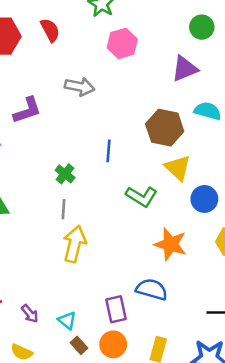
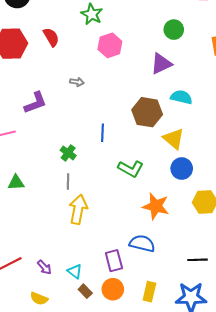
gray arrow: (80, 87) -> (77, 82), size x0.6
yellow triangle: (178, 168) -> (174, 139), moved

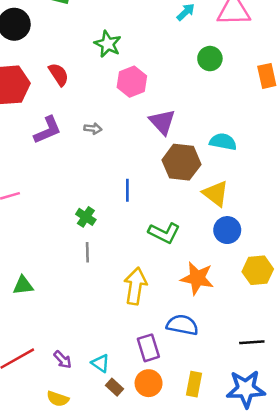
purple triangle: (161, 64) -> (162, 122), moved, turned -45
purple L-shape: (35, 103) -> (48, 130), moved
green triangle: (16, 183) -> (23, 285), moved
yellow arrow: (78, 209) -> (135, 286), moved

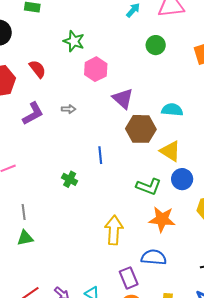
green L-shape: (164, 233) -> (149, 186), moved
gray line: (87, 252) -> (24, 212), moved

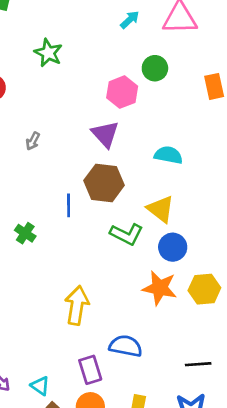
pink hexagon: (96, 69) -> (122, 92), moved
gray arrow: (69, 109) -> (33, 141), turned 112
brown hexagon: (141, 129) -> (104, 183), moved
green L-shape: (149, 186) -> (127, 234), moved
orange star: (162, 219) -> (160, 288), moved

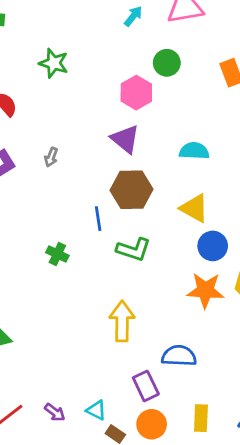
green L-shape: (127, 234) -> (134, 250), moved

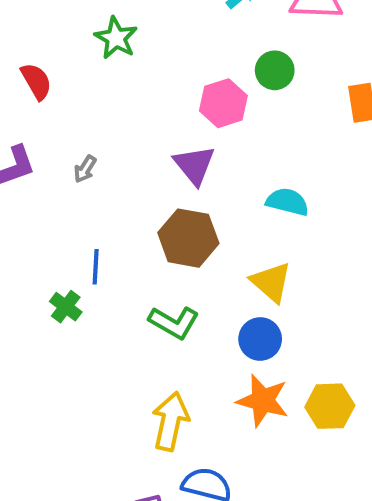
blue line: (98, 219) -> (96, 267), moved
blue circle: (213, 246) -> (260, 339), moved
yellow arrow: (122, 321) -> (170, 421), moved

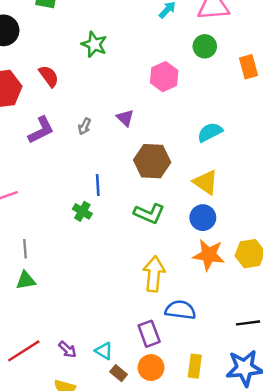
green circle: (275, 70) -> (205, 46), moved
purple triangle: (194, 165) -> (125, 118), moved, size x0.7
cyan semicircle: (287, 202) -> (210, 132), turned -35

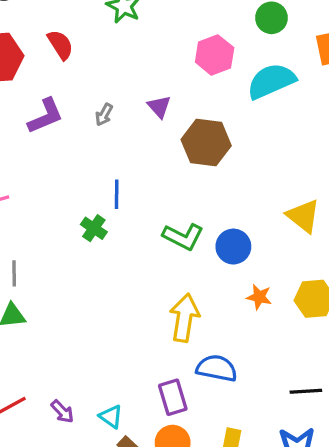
cyan semicircle: (210, 132) -> (271, 81), moved, size x1.4
brown hexagon: (152, 161) -> (206, 143), moved
yellow triangle: (206, 182) -> (303, 216), moved
blue circle: (203, 218) -> (233, 247), moved
orange star: (209, 255) -> (259, 297), size x0.6

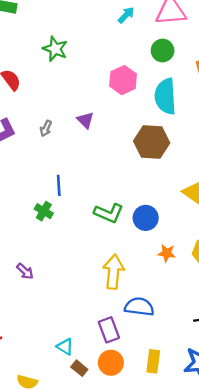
cyan semicircle: (271, 81) -> (165, 96), turned -66
brown hexagon: (206, 143) -> (152, 142), moved
purple arrow: (62, 411) -> (25, 271), moved

